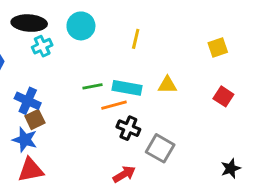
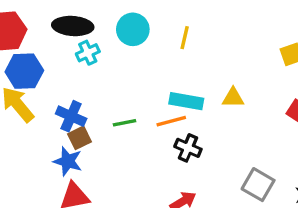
yellow line: (136, 39) -> (185, 38), moved
green line: (92, 86) -> (124, 123), moved
gray square: (160, 148) -> (258, 185), moved

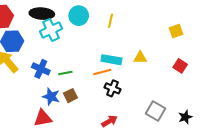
cyan cross: (88, 53) -> (51, 30), size x1.5
green line: (124, 123) -> (65, 73), moved
brown square: (79, 138) -> (70, 96), moved
blue star: (68, 161) -> (51, 97), moved

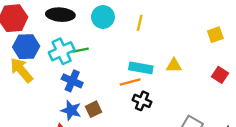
cyan cross: (51, 30) -> (62, 51), moved
blue cross: (41, 69) -> (72, 81), moved
green line: (65, 73) -> (81, 50), moved

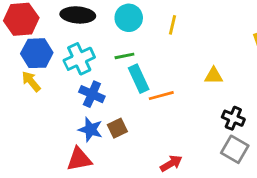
green line: (81, 50) -> (124, 56), moved
cyan rectangle: (141, 68) -> (139, 79), moved, turned 55
yellow arrow: (21, 70) -> (31, 81), size x0.7
black cross: (142, 101) -> (233, 118), moved

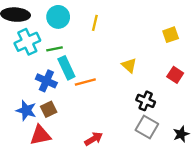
cyan cross: (79, 59) -> (27, 42), moved
yellow triangle: (214, 76) -> (129, 65), turned 42
blue cross: (92, 94) -> (46, 81), moved
red triangle: (79, 159) -> (40, 135), moved

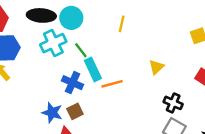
cyan circle: (58, 17) -> (71, 18), moved
green line: (55, 49) -> (81, 50), turned 63
yellow triangle: (129, 65) -> (156, 67), turned 35

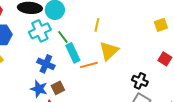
yellow line: (122, 24) -> (97, 25), moved
yellow triangle: (156, 67) -> (109, 51), moved, size x1.5
blue cross: (72, 83) -> (46, 64), moved

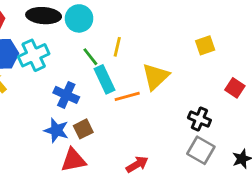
yellow line: (97, 25) -> (117, 47), moved
yellow square: (161, 25) -> (205, 45), moved
cyan cross: (40, 31) -> (34, 55), moved

